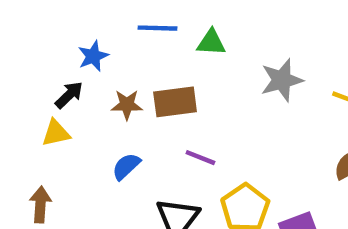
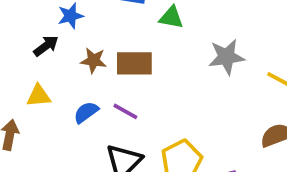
yellow triangle: (56, 133) -> (39, 96), moved
purple line: (200, 158) -> (125, 111), moved

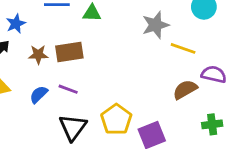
gray star: (226, 57) -> (156, 25), moved

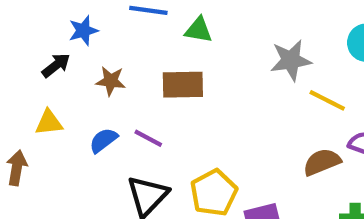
brown rectangle: (69, 52) -> (183, 85), moved

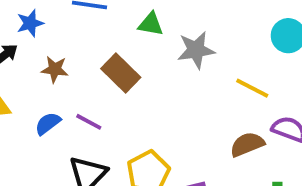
green triangle: (199, 30) -> (151, 24), moved
gray star: (291, 60) -> (196, 50), moved
brown rectangle: (183, 85) -> (121, 73), turned 45

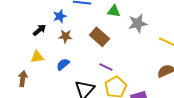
blue star: (30, 23) -> (60, 16), moved
purple line: (89, 122) -> (106, 67), moved

